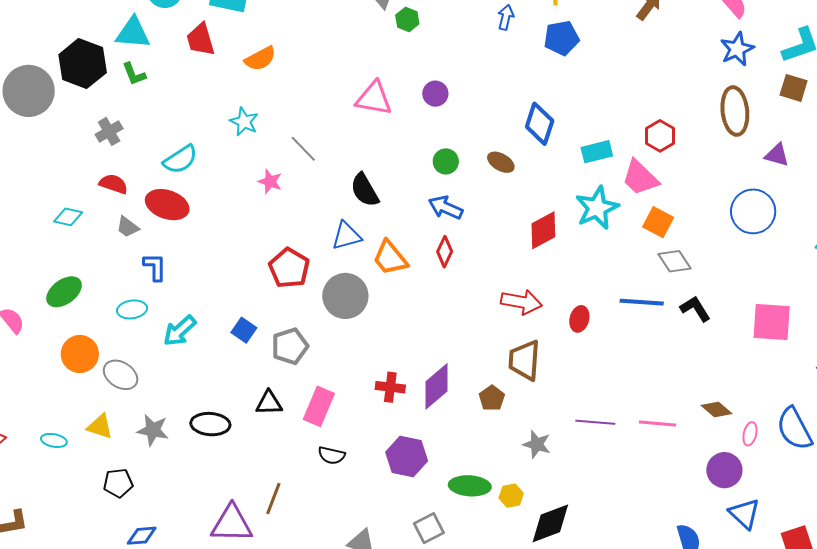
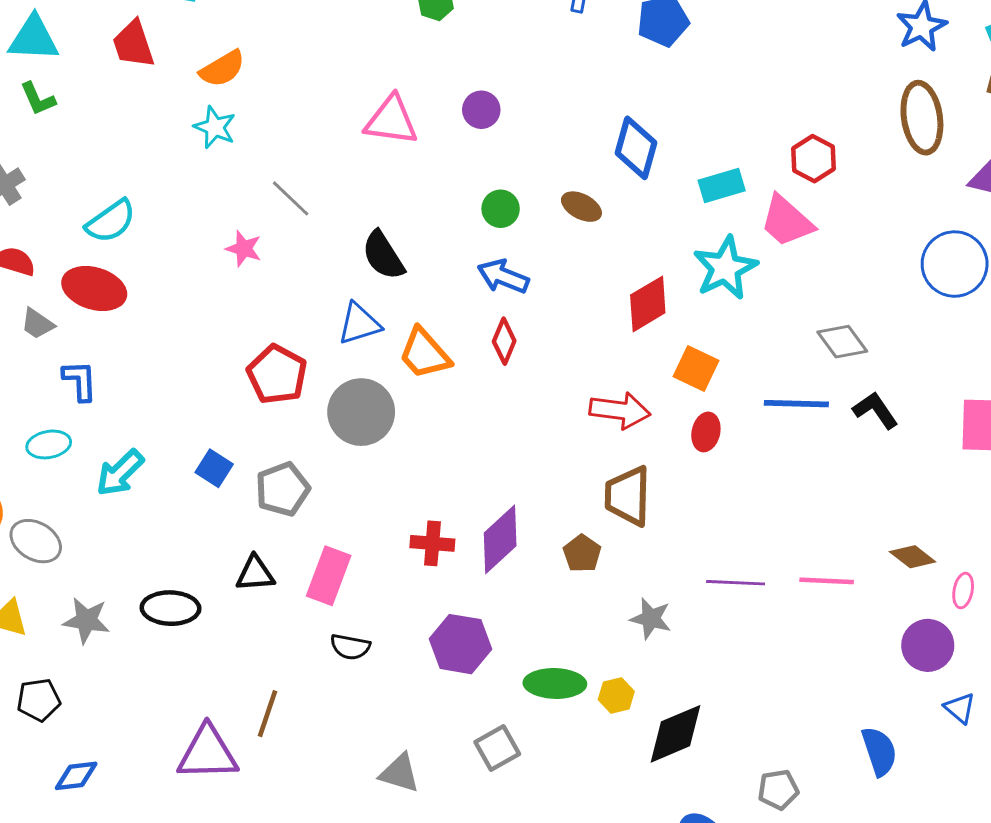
cyan star: (244, 122) -> (215, 127), moved
orange square: (658, 222) -> (696, 369), moved
blue triangle: (745, 514) -> (960, 708), size x0.7

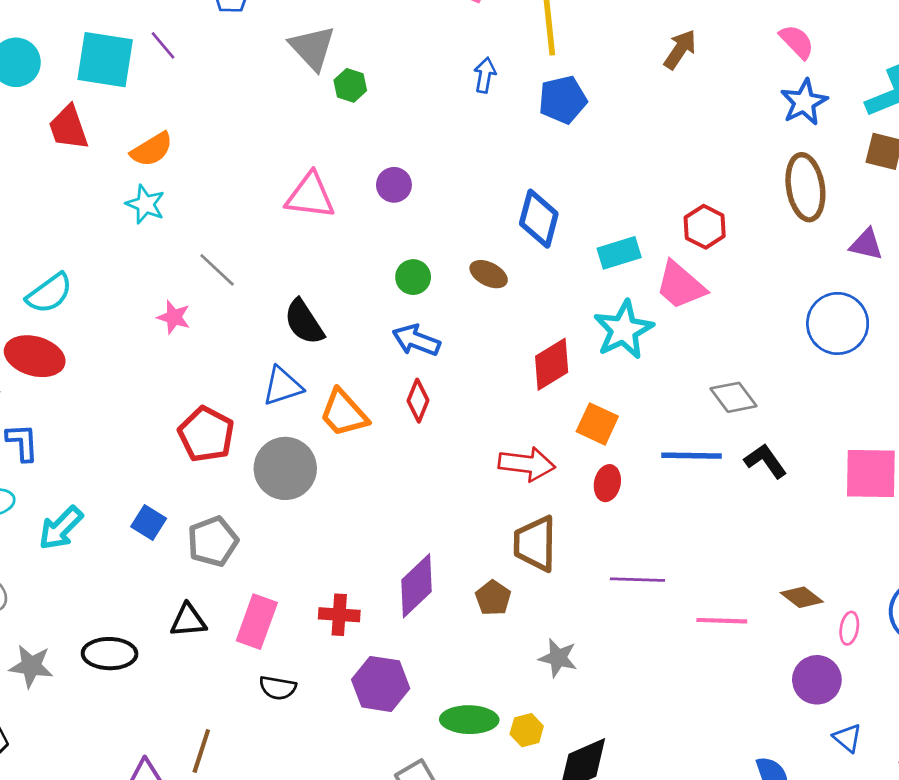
red cross: (432, 543) -> (339, 615), moved
purple line: (736, 583) -> (637, 580), moved

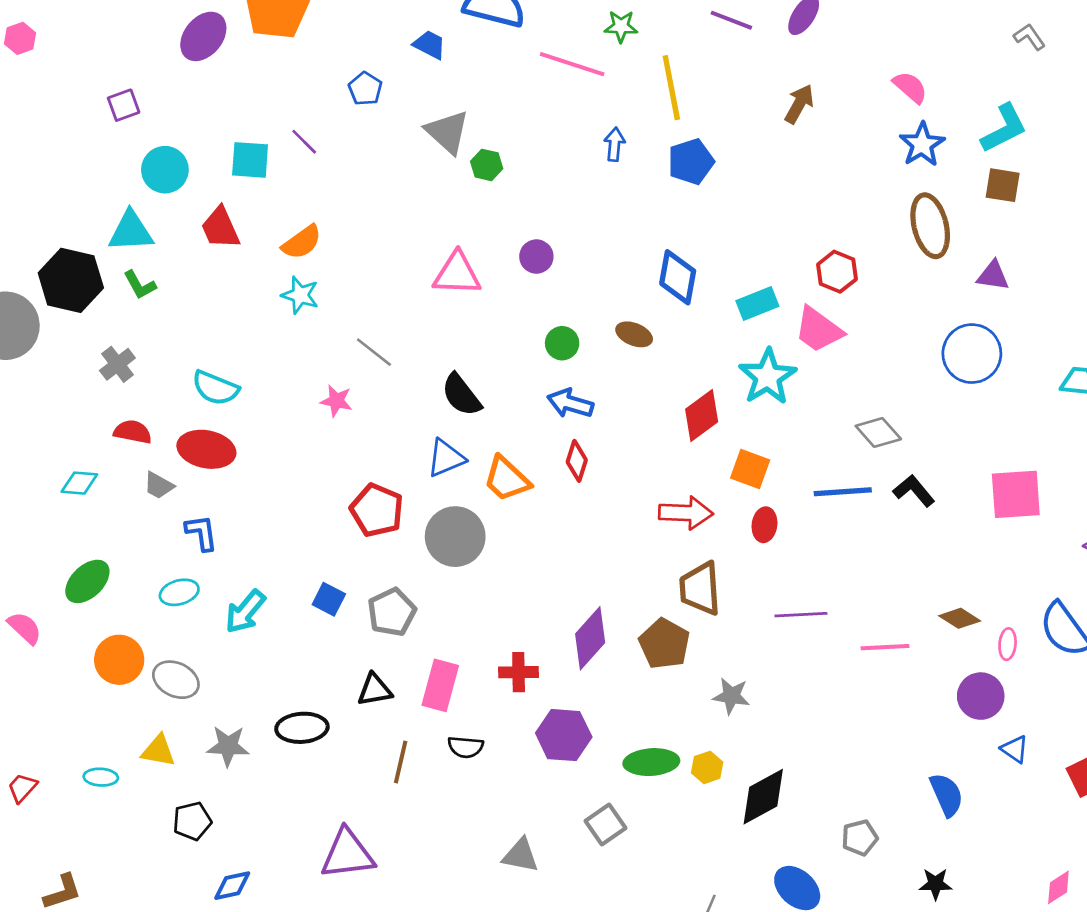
cyan square: (105, 60) -> (250, 160), size x0.7
cyan semicircle: (49, 293) -> (215, 388), turned 63
brown pentagon: (493, 598) -> (664, 644), size x1.5
brown line: (201, 751) -> (401, 762), moved

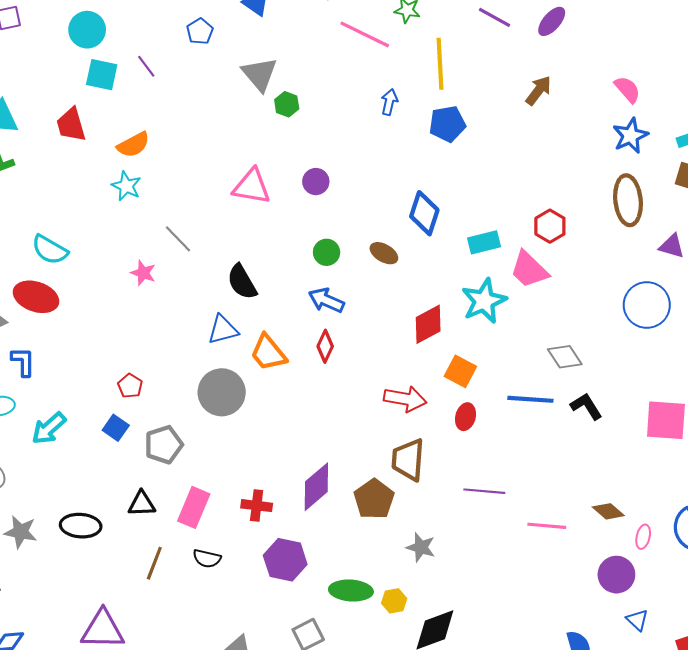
cyan circle: (165, 170) -> (87, 30), moved
red pentagon: (377, 510) -> (130, 386), moved, size x0.6

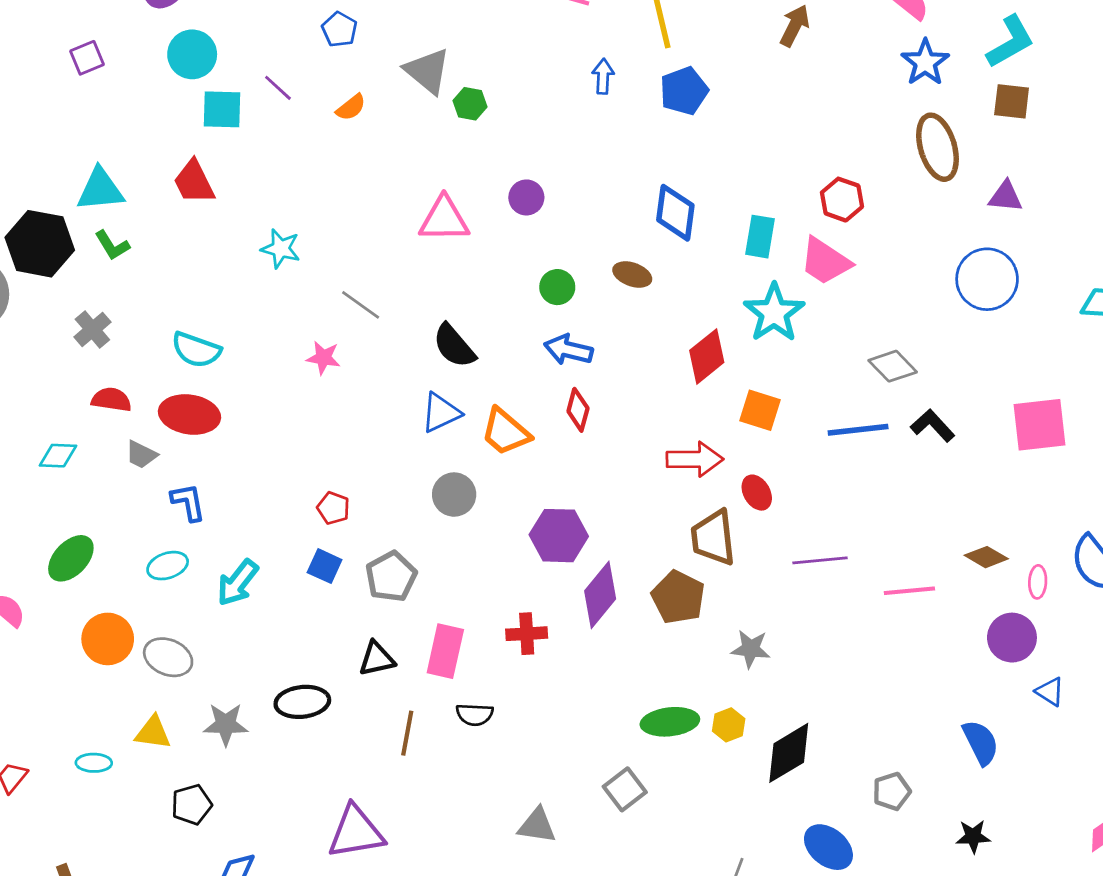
orange semicircle: (133, 145) -> (351, 107), moved, size x0.7
cyan rectangle: (484, 242) -> (760, 237), turned -56
gray circle: (222, 392) -> (454, 495), size x0.7
red ellipse: (466, 417) -> (757, 493), moved, turned -35
purple hexagon: (285, 560) -> (559, 536), moved

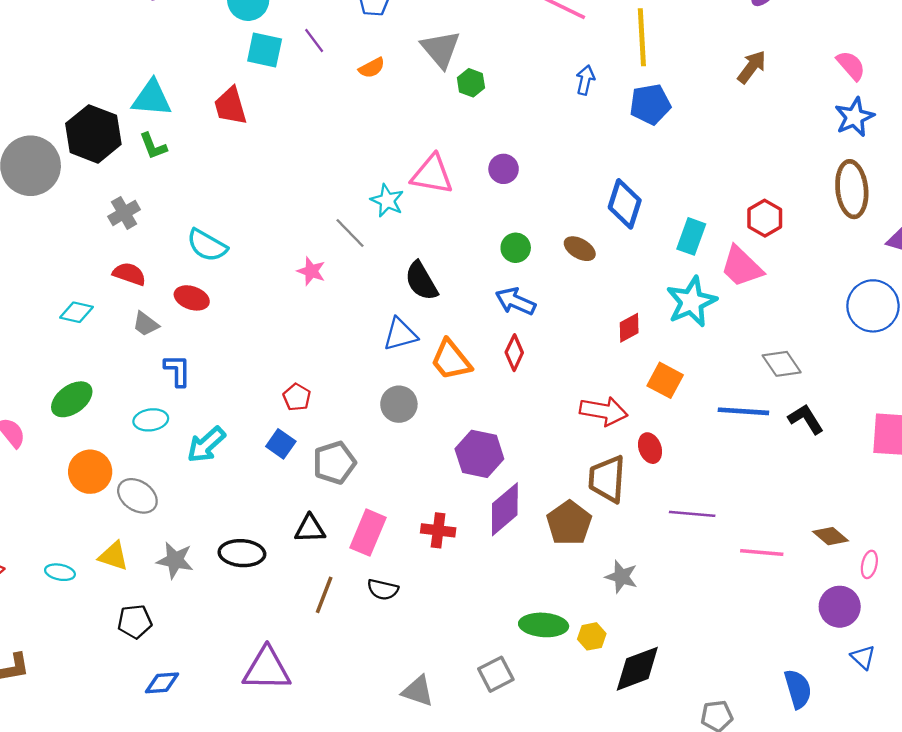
cyan star: (281, 249) -> (387, 201), moved
red diamond: (707, 356) -> (629, 328), size x0.7
red ellipse: (190, 414) -> (192, 298), size x0.7

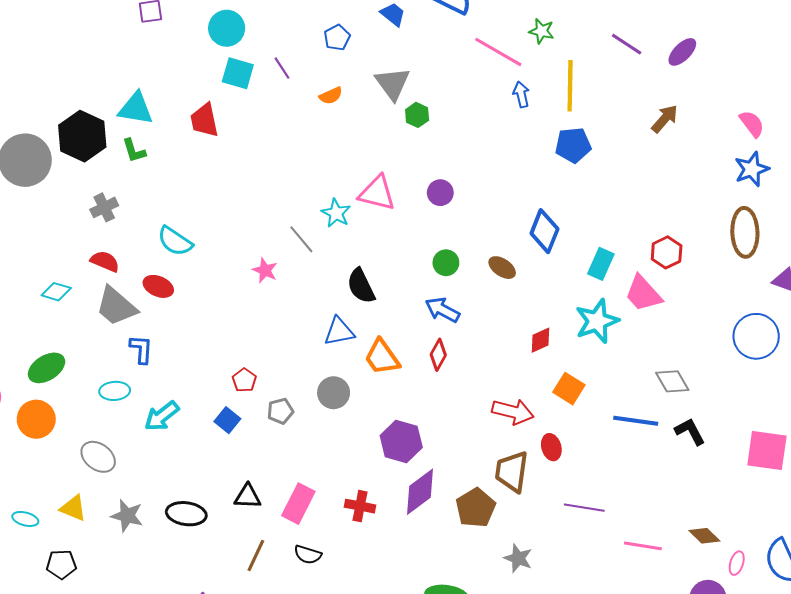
blue arrow: (585, 80) -> (521, 94), moved, turned -30
gray trapezoid: (146, 324) -> (116, 306), size x1.8
gray pentagon: (334, 463) -> (280, 411), moved, size x0.7
orange circle: (90, 472) -> (36, 419), moved
black pentagon: (135, 622) -> (61, 564), moved

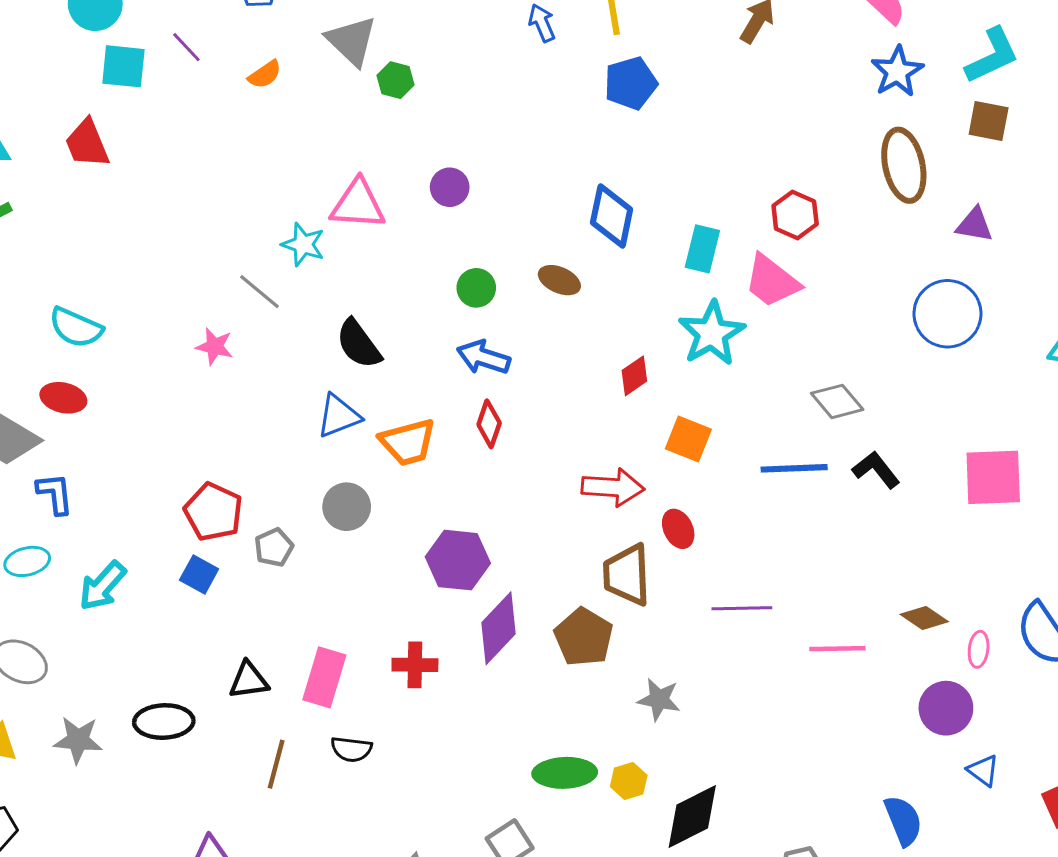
orange trapezoid: (382, 357) -> (408, 442), turned -60
red pentagon: (244, 380) -> (213, 512), size x1.6

